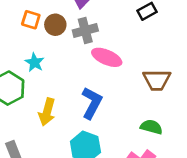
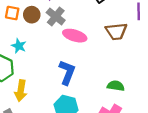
gray cross: (85, 30) -> (56, 16), turned -30
brown trapezoid: (157, 80) -> (116, 31), moved
yellow arrow: (47, 112) -> (21, 91), moved

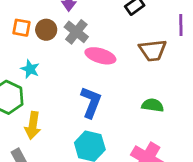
green semicircle: (116, 86) -> (153, 105), moved

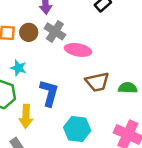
brown trapezoid: (153, 50) -> (97, 82), moved
blue L-shape: (91, 102) -> (49, 93), moved

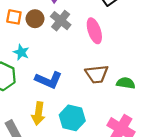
pink ellipse: (78, 50) -> (94, 31), moved, turned 55
blue L-shape: (49, 93) -> (49, 80), turned 92
yellow arrow: (26, 116) -> (38, 114), moved

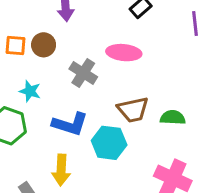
gray cross: (61, 21) -> (83, 73), moved
pink ellipse: (94, 31) -> (124, 53), turned -60
cyan hexagon: (72, 118) -> (109, 143), moved

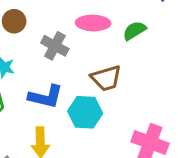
green semicircle: (173, 117) -> (134, 31), moved, turned -30

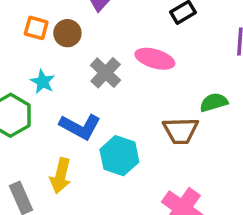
green semicircle: (134, 31) -> (214, 102), moved
brown trapezoid: (106, 78) -> (181, 131), moved

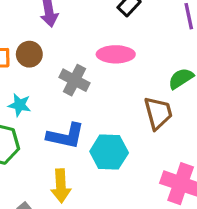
brown trapezoid: (181, 131) -> (158, 113), turned -87

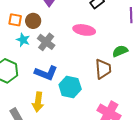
gray cross: (75, 80) -> (46, 42), moved
cyan star: (20, 105) -> (23, 40), moved

